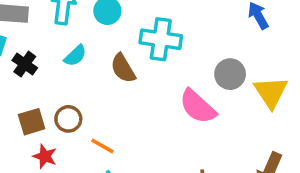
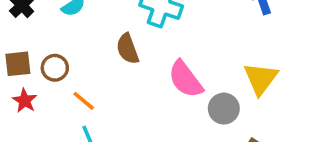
brown semicircle: (123, 68) -> (128, 49), moved
gray circle: (230, 74) -> (224, 109), moved

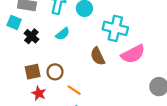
pink semicircle: (185, 79) -> (133, 54), moved, turned -75

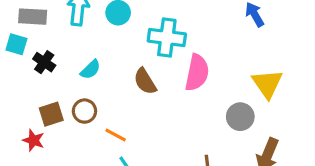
cyan semicircle: (63, 34) -> (91, 70), moved
pink semicircle: (133, 54) -> (197, 73), turned -45
red star: (39, 93) -> (33, 140), moved

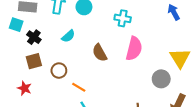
cyan cross: (167, 37) -> (123, 18), moved, size x0.7
cyan semicircle: (91, 70) -> (68, 36), moved
brown square: (51, 114) -> (34, 61), moved

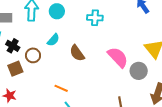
cyan semicircle: (68, 36) -> (53, 40), moved
pink semicircle: (134, 49) -> (118, 57), moved, turned -50
brown circle: (59, 71) -> (33, 55), moved

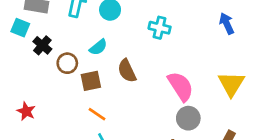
brown square: (15, 69) -> (91, 81), moved
gray circle: (139, 71) -> (188, 118), moved

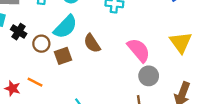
cyan semicircle: (98, 47) -> (65, 27), size x1.6
orange line: (97, 114) -> (35, 82), moved

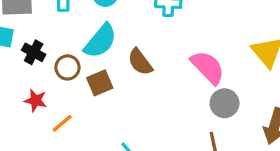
orange line: (35, 82) -> (62, 123), turned -63
red star: (12, 88) -> (36, 100), moved

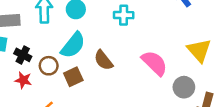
red star: (36, 100) -> (23, 80), moved
gray circle: (224, 103) -> (184, 87), moved

